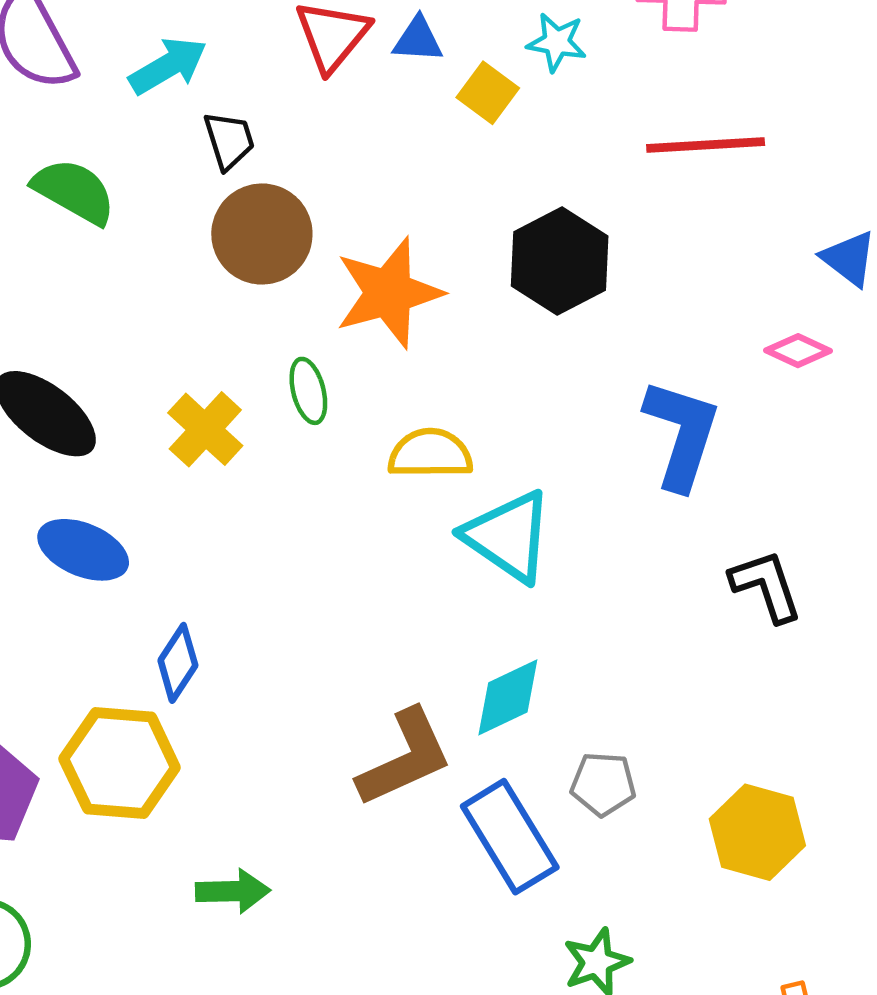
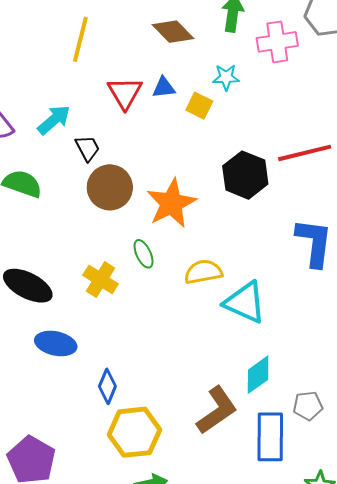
red line: (706, 145) -> (305, 153), moved
yellow hexagon: (120, 763) -> (134, 432), moved
blue rectangle: (510, 837) -> (270, 437), turned 42

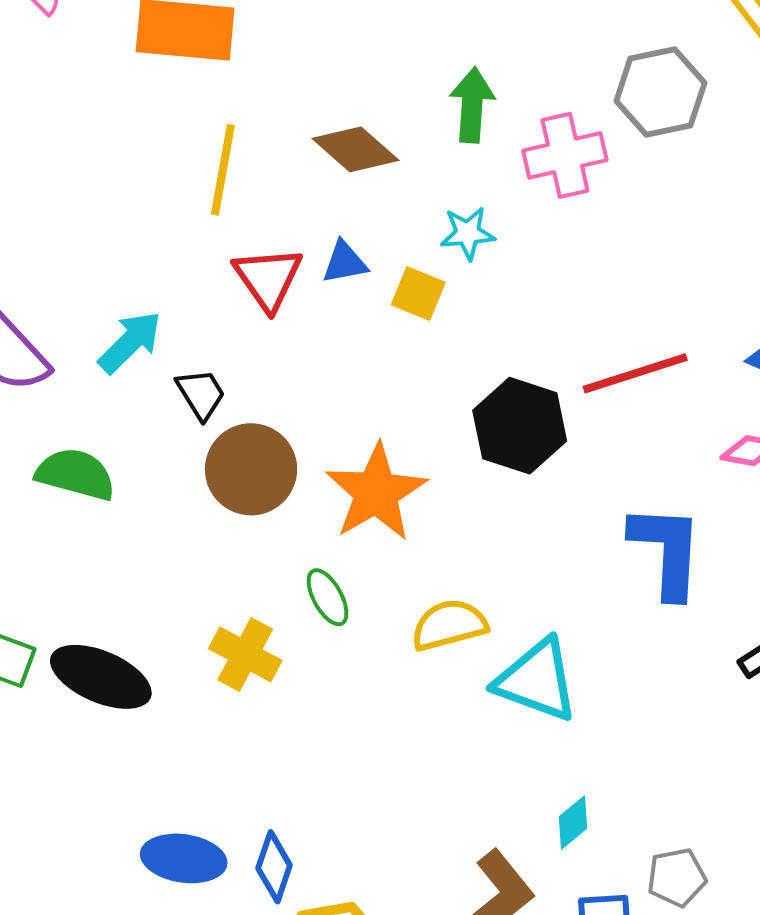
yellow line: (80, 39) -> (223, 170), moved
blue ellipse: (56, 343) -> (184, 858), moved
cyan diamond: (258, 375) -> (573, 822), size x0.7

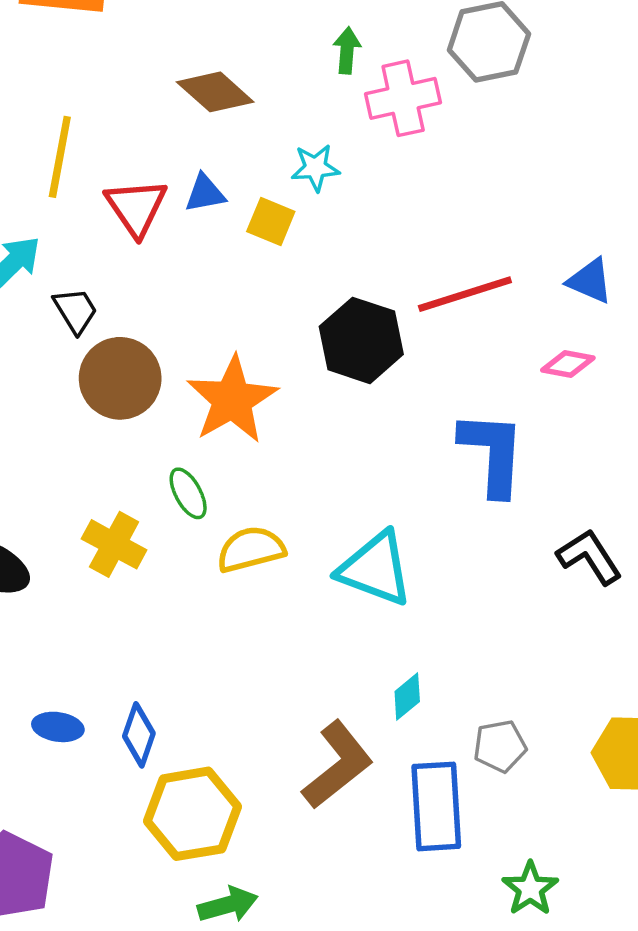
green arrow: (472, 105) -> (347, 50), moved, size x0.7
yellow line: (223, 170) -> (60, 157), moved
yellow semicircle: (449, 625) -> (251, 549), moved
blue ellipse: (184, 858) -> (58, 727), size x0.7

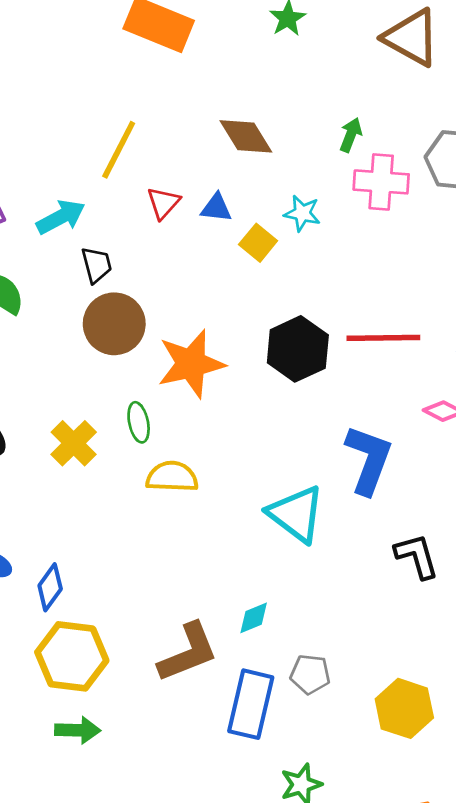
red triangle: (136, 207) -> (163, 203), size x0.7
cyan triangle: (375, 569) -> (296, 514), moved

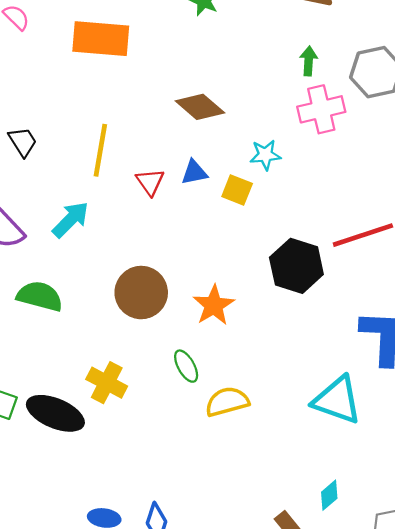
green arrow: (351, 135) -> (309, 61), moved
black trapezoid: (97, 265) -> (23, 142), moved
orange star: (191, 364) -> (214, 305), size x0.7
yellow cross: (74, 443) -> (107, 383), moved

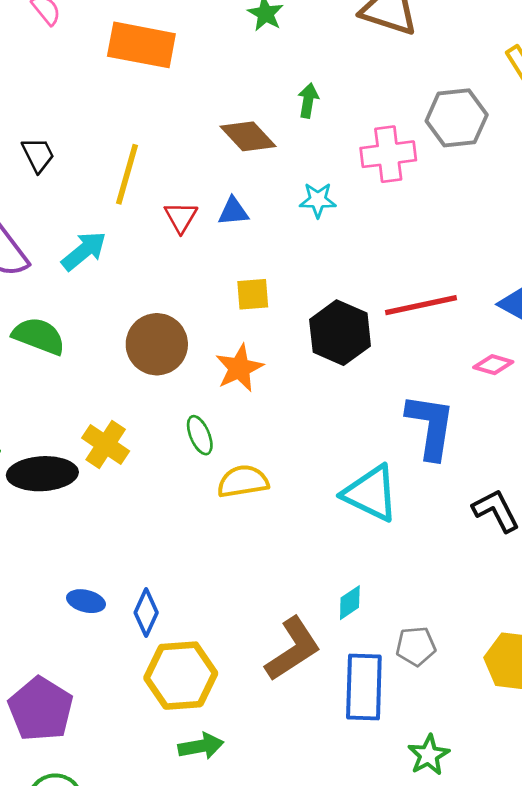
green arrow: (309, 61) -> (308, 100), moved
yellow square: (237, 190) -> (253, 294), moved, turned -32
black ellipse: (55, 413) -> (42, 474), turned -32

